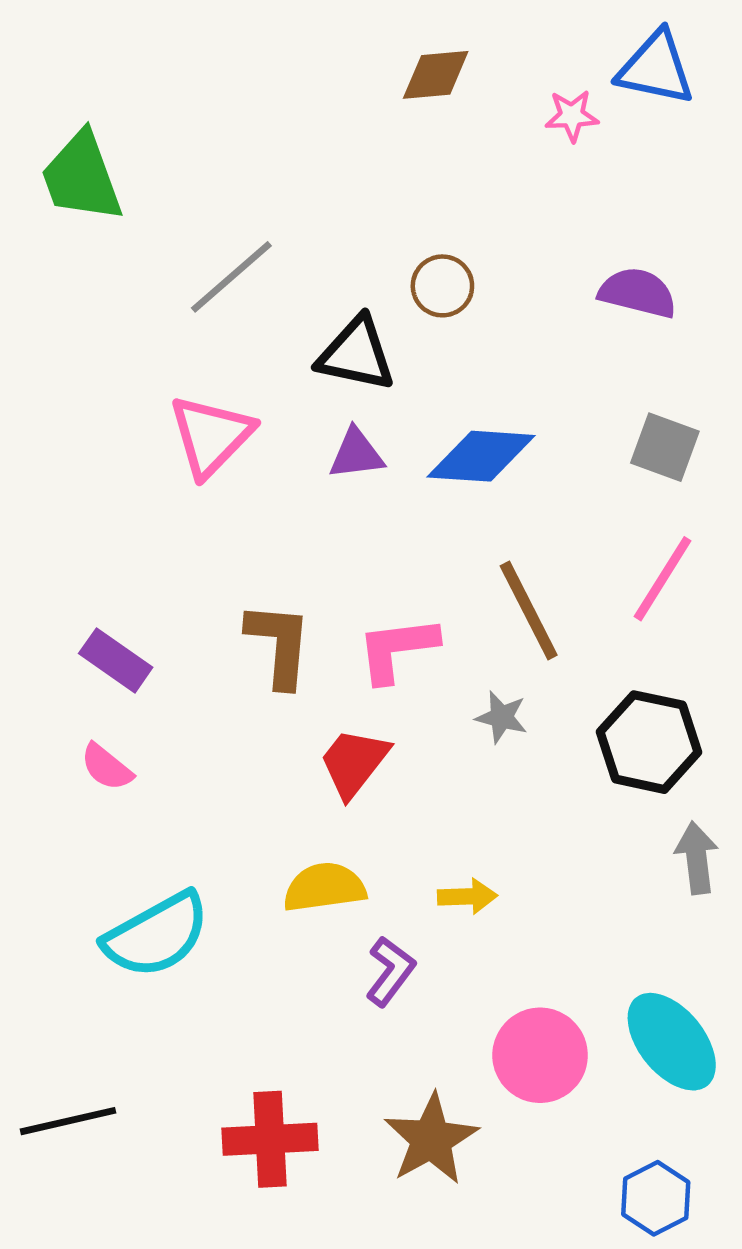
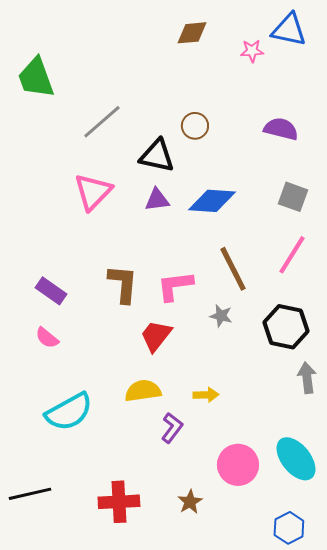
brown star: (431, 1139) -> (190, 502), size x0.6

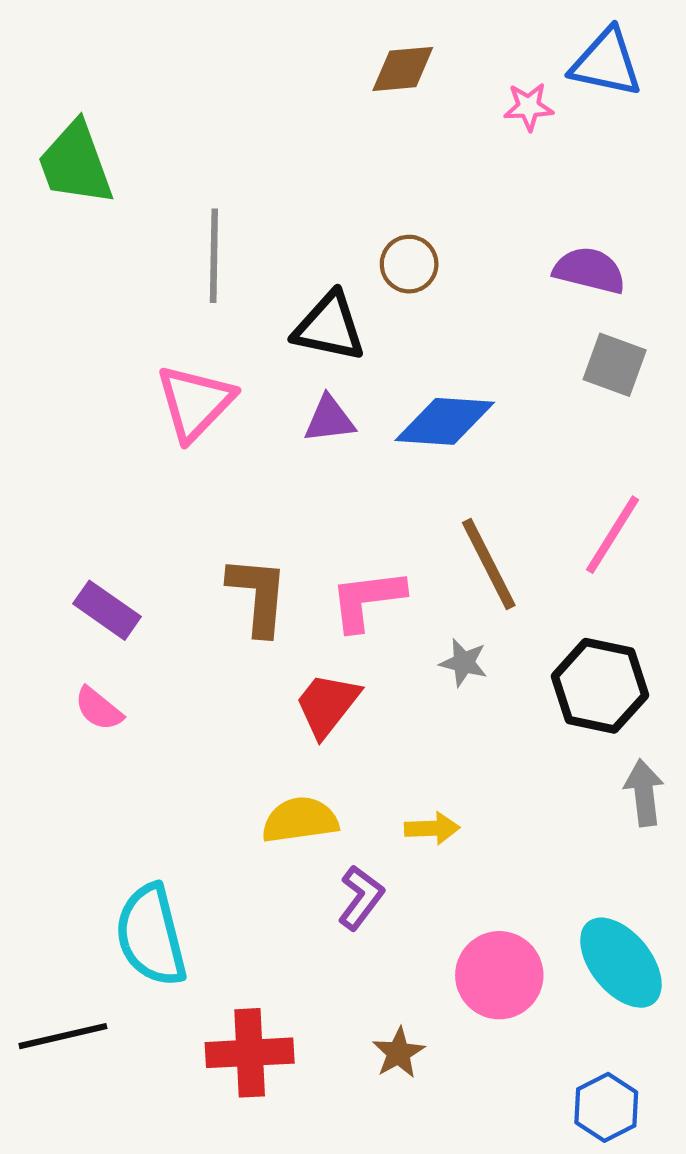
gray line: (102, 122) -> (214, 256), turned -48
gray square: (293, 197) -> (615, 365), moved
cyan semicircle: (69, 412) -> (151, 935), moved, turned 105

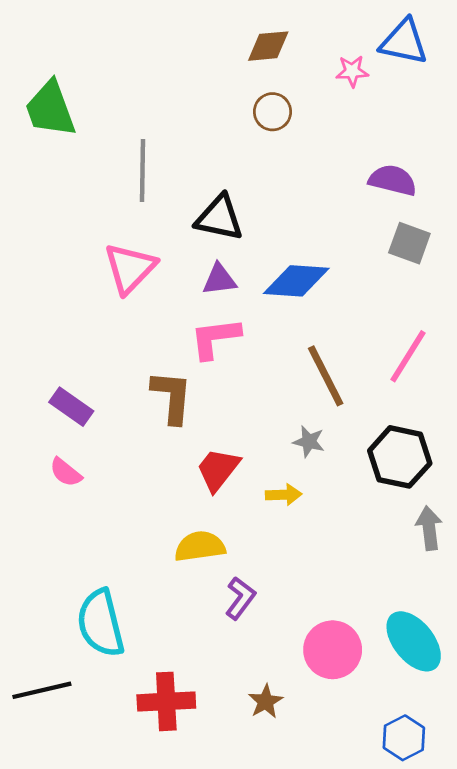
brown circle: (409, 264) -> (273, 112), moved
pink L-shape: (367, 600) -> (215, 338), moved
yellow arrow: (432, 828) -> (284, 495), moved

